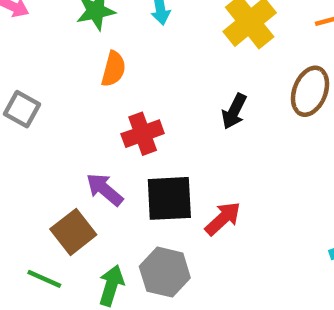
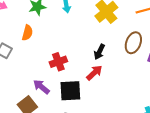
orange semicircle: (114, 69) -> (27, 33), moved
red arrow: (223, 219) -> (94, 73), moved

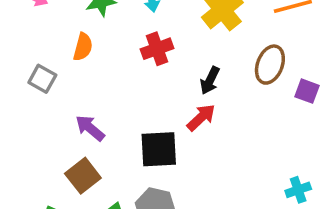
red cross: (58, 62) -> (157, 49), moved
purple arrow: (41, 87) -> (90, 128), moved

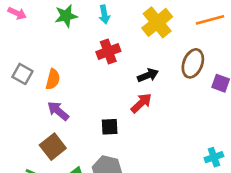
orange semicircle: (83, 47) -> (53, 79), moved
black arrow: (210, 80) -> (148, 75), turned -138
black square: (159, 149) -> (110, 127), size x0.6

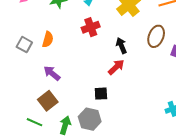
black arrow: (148, 75) -> (121, 46), turned -91
orange semicircle: (53, 79) -> (48, 39), moved
black square: (110, 127) -> (101, 94), moved

